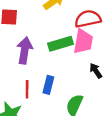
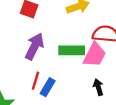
red line: (27, 89) -> (36, 81), moved

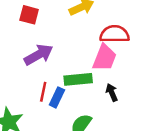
purple arrow: (34, 46) -> (39, 55), turned 40
green rectangle: (72, 50) -> (78, 79), moved

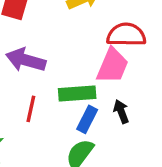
purple arrow: (39, 55) -> (26, 60), turned -136
blue rectangle: (57, 97) -> (87, 119), moved

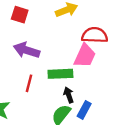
black arrow: (121, 112) -> (69, 95), moved
blue rectangle: (87, 119) -> (84, 110), moved

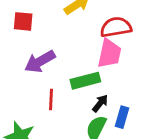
purple arrow: (27, 50) -> (40, 62), turned -35
black arrow: (69, 95) -> (100, 103), turned 70

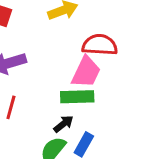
green rectangle: (85, 81) -> (77, 97), moved

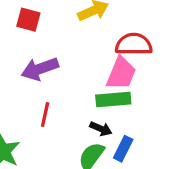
black arrow: (63, 124) -> (101, 129), turned 65

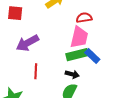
red semicircle: (134, 44) -> (84, 18), size x0.7
blue rectangle: (123, 149) -> (92, 56), moved, turned -63

